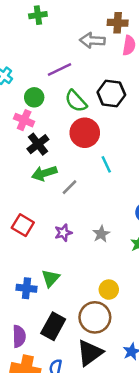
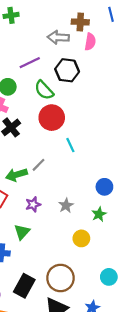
black hexagon: (111, 94) -> (67, 70), moved
green arrow: (44, 173) -> (17, 175), moved
green triangle: (51, 278) -> (22, 232), moved
yellow circle: (109, 290) -> (81, 238), moved

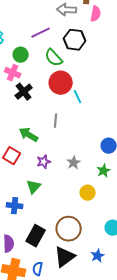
cyan line: (70, 145) -> (78, 97), moved
gray line: (39, 165) -> (56, 121), moved, turned -40
green arrow: (17, 175) -> (29, 135), turned 48

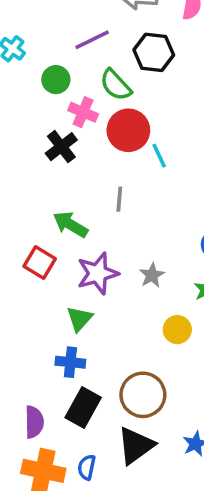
pink cross: (13, 73) -> (83, 112), moved
purple star: (44, 162) -> (98, 273), size x1.6
blue cross: (15, 206) -> (70, 362), moved

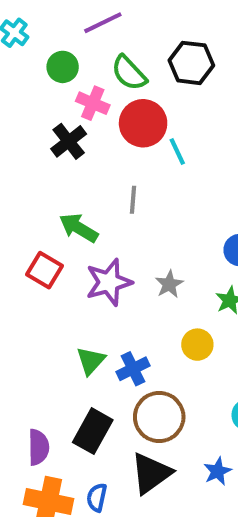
black hexagon: (154, 52) -> (191, 63), moved
green triangle: (79, 319) -> (91, 361), moved
blue cross: (70, 362) -> (133, 369), moved, turned -32

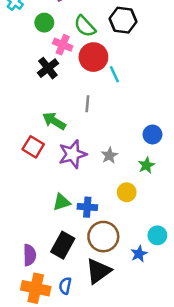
green triangle: (91, 361) -> (61, 202), turned 30
blue cross: (133, 369) -> (87, 207), turned 30
blue star: (218, 471) -> (139, 254), moved

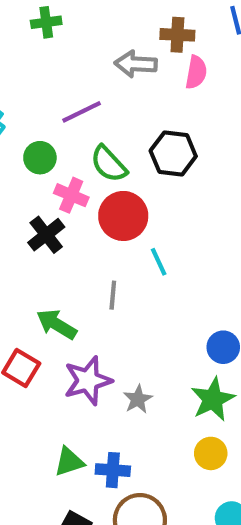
cyan line: (114, 74) -> (159, 262), moved
gray star: (109, 155) -> (138, 399), moved
green star: (146, 165) -> (213, 399), size x1.5
yellow circle: (127, 192) -> (211, 453), moved

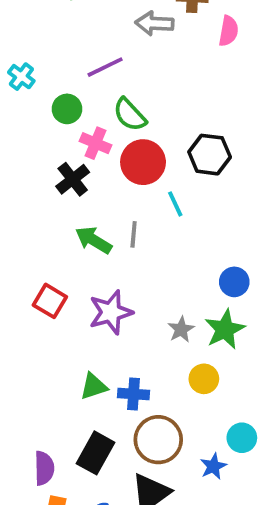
pink semicircle: (196, 72) -> (229, 31), moved
black hexagon: (173, 154) -> (210, 155), moved
green arrow: (57, 324) -> (94, 240), moved
gray star: (138, 399) -> (181, 329), moved
yellow circle: (211, 453) -> (204, 379), moved

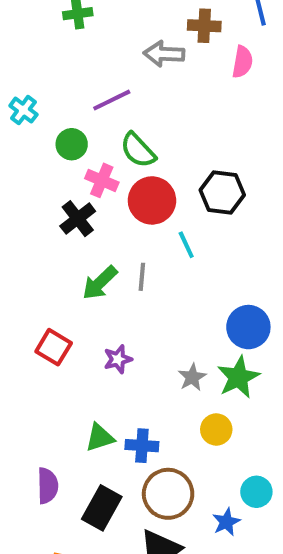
green arrow: (94, 240) -> (100, 283), turned -75
blue circle: (234, 282) -> (248, 327), size x1.4
purple star: (111, 312) -> (118, 359), size x0.6
purple semicircle: (44, 468) -> (48, 486), moved

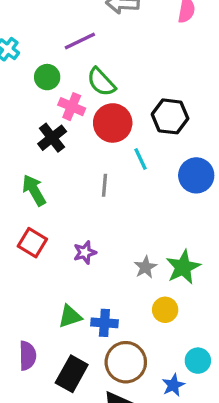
green arrow: (100, 283) -> (34, 190), moved, turned 104
blue circle: (248, 327) -> (196, 175), moved

